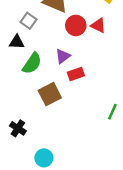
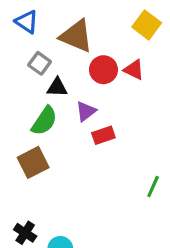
black triangle: (17, 42) -> (57, 87), moved
brown square: (50, 94) -> (33, 162), moved
black cross: (18, 128) -> (25, 233), moved

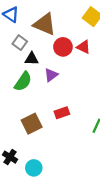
red rectangle: (103, 135) -> (62, 113), moved
brown square: (33, 162) -> (32, 124), moved

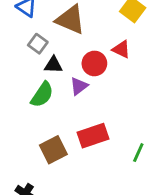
red circle: (63, 47) -> (94, 63), moved
red rectangle: (62, 113) -> (93, 136), size x1.5

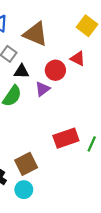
red rectangle: (93, 136) -> (66, 138), moved
brown square: (53, 150) -> (26, 164), moved

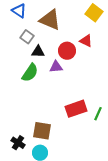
purple triangle: (43, 89) -> (56, 67), turned 32
brown square: (26, 164) -> (42, 131), turned 36

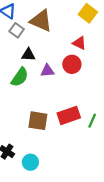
gray square: (27, 37) -> (17, 30), moved
red circle: (67, 51) -> (72, 64), moved
brown square: (42, 131) -> (38, 121), moved

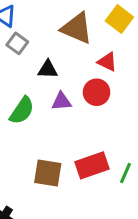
brown triangle: (41, 21) -> (77, 28), moved
black triangle: (28, 55) -> (48, 69), moved

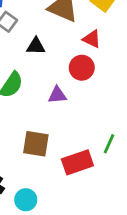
purple triangle: (61, 101) -> (57, 95), moved
red rectangle: (92, 165) -> (77, 162), moved

